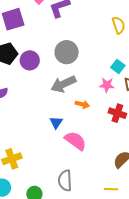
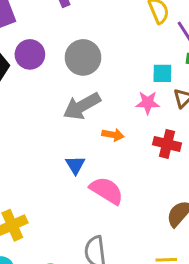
purple circle: (30, 60) -> (30, 54), moved
cyan square: (118, 67) -> (162, 73), turned -32

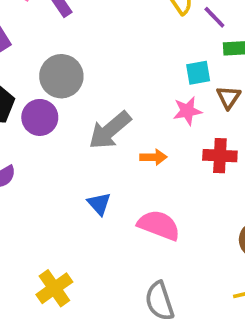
purple circle: (30, 54) -> (40, 117), moved
gray circle: (83, 57) -> (61, 76), moved
blue triangle: (75, 165) -> (99, 204), moved

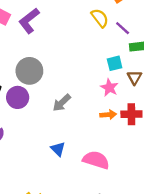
pink star: (187, 111) -> (109, 88), turned -30
gray arrow: (110, 130) -> (62, 103), size x0.7
orange arrow: (153, 157) -> (108, 115), moved

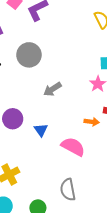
purple circle: (18, 97) -> (13, 119), moved
orange arrow: (108, 115) -> (92, 122), moved

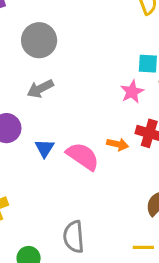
gray arrow: (52, 89) -> (40, 89), moved
pink semicircle: (73, 147) -> (83, 156), moved

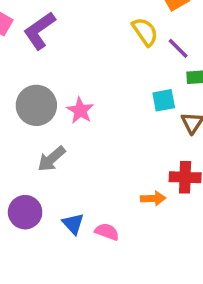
pink star: (132, 92) -> (80, 110), moved
pink semicircle: (83, 156) -> (107, 232), moved, size x0.6

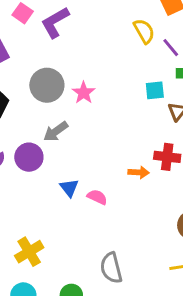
purple circle: (25, 212) -> (29, 157), moved

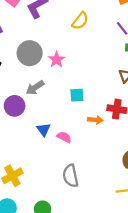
yellow semicircle: (144, 31) -> (80, 21), moved, turned 66
cyan square: (155, 90) -> (77, 95), moved
gray semicircle: (111, 268) -> (70, 176), moved

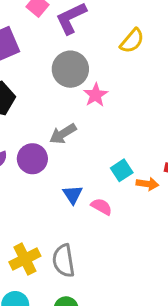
gray circle: (30, 53) -> (70, 69), moved
cyan square: (77, 95) -> (122, 170), moved, turned -32
gray semicircle: (70, 176) -> (64, 261), moved

